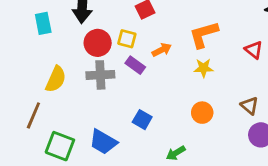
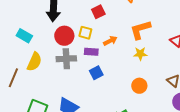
cyan rectangle: (43, 23) -> (24, 36), moved, turned -49
purple rectangle: (135, 65) -> (91, 52), turned -32
brown line: (33, 115) -> (13, 78), moved
blue square: (142, 120) -> (96, 73), moved, turned 32

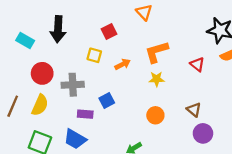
cyan rectangle: (24, 36) -> (25, 41), moved
red circle: (64, 36) -> (42, 73), moved
purple rectangle: (91, 52) -> (85, 114), moved
yellow semicircle: (34, 62) -> (40, 105), moved

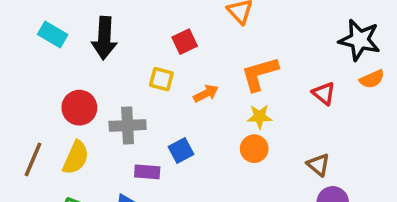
cyan rectangle: (25, 41) -> (53, 35), moved
orange circle: (155, 115) -> (254, 149), moved

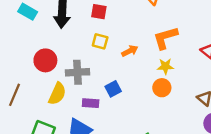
red square: (185, 42) -> (99, 12), moved, turned 35
yellow semicircle: (76, 158) -> (57, 94), moved

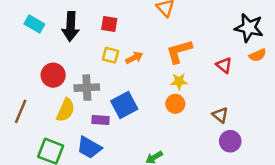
orange arrow: (130, 51) -> (134, 58), moved
blue square: (113, 89) -> (124, 105), size x1.5

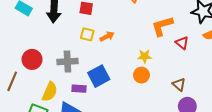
orange L-shape: (179, 51) -> (162, 26), moved
red circle: (53, 75) -> (32, 59), moved
yellow semicircle: (66, 110) -> (50, 92), moved

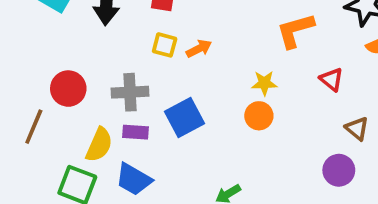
red triangle: (182, 43) -> (332, 79), moved
brown triangle: (179, 84) -> (357, 128), moved
purple rectangle: (79, 89) -> (135, 132), moved

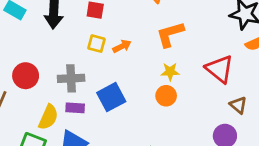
orange L-shape: (295, 30) -> (170, 34), moved
red triangle: (332, 79) -> (220, 69), size x1.6

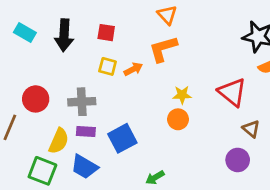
orange L-shape: (170, 34) -> (163, 49), moved
blue square: (111, 97) -> (122, 138), moved

